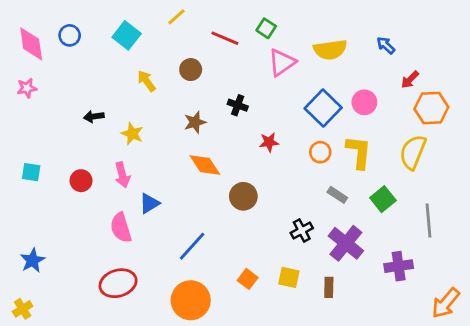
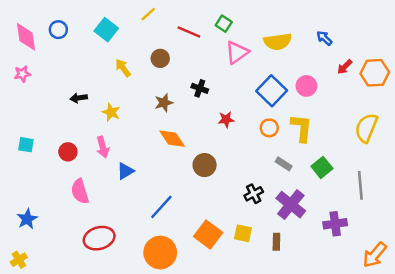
orange hexagon: (431, 108) -> (375, 73), moved
yellow semicircle: (413, 152) -> (366, 128), moved
pink semicircle: (121, 228) -> (80, 191), moved
orange square: (248, 279) -> (208, 235), size x1.6

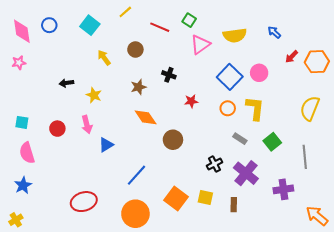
pink semicircle: (80, 191) -> (27, 153), moved
orange arrow: (375, 255) -> (317, 216), turned 90

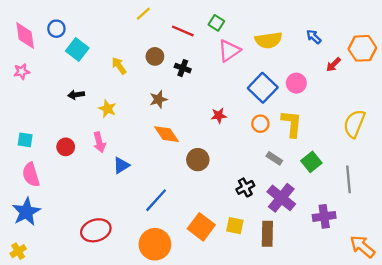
cyan square: (90, 25) -> (77, 50), moved
orange hexagon: (317, 62) -> (362, 48), moved
black cross: (169, 75) -> (183, 68), moved
blue star: (23, 185) -> (26, 212), size x1.4
brown rectangle: (234, 205) -> (267, 234), size x1.5

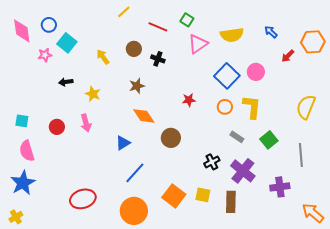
pink star: (22, 72) -> (45, 55), moved
blue triangle: (121, 165) -> (123, 143), moved

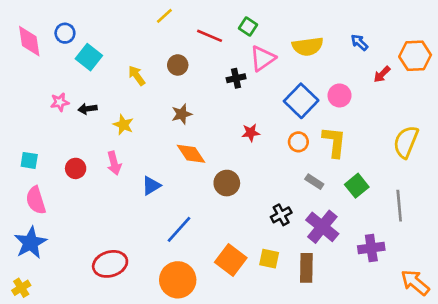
pink star: (45, 55) -> (60, 102), moved
black cross: (158, 59) -> (236, 78), moved, turned -32
blue triangle: (123, 143) -> (151, 186), moved

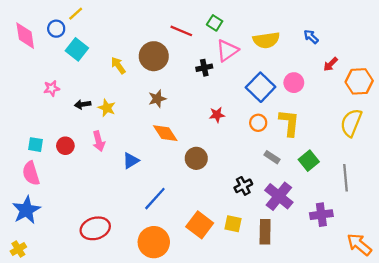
yellow line: (164, 16) -> (76, 14), moved
orange hexagon: (415, 56) -> (359, 81), moved
brown circle: (178, 65) -> (154, 56), size x1.6
black arrow: (88, 109) -> (83, 104), moved
cyan square: (29, 160) -> (36, 145), moved

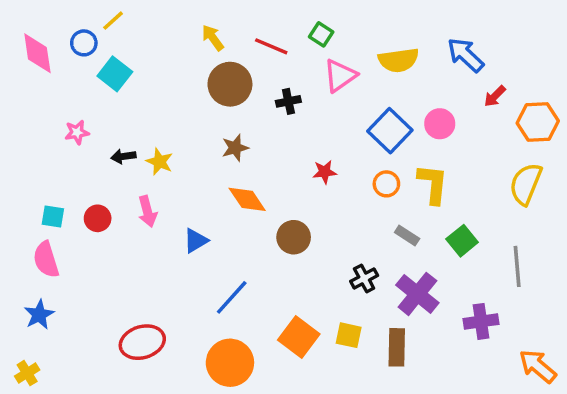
blue arrow: (311, 37) -> (466, 55), size x1.6
yellow arrow: (118, 65) -> (213, 38), moved
black cross: (204, 68) -> (288, 101), moved
blue star: (26, 210) -> (39, 315), size x0.7

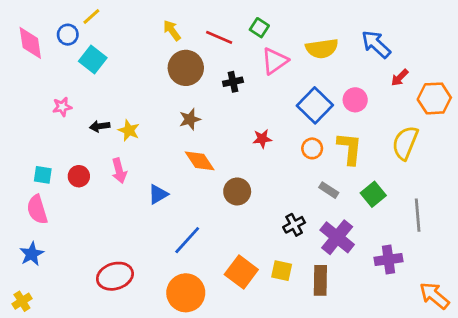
yellow semicircle: (526, 184) -> (405, 143), moved

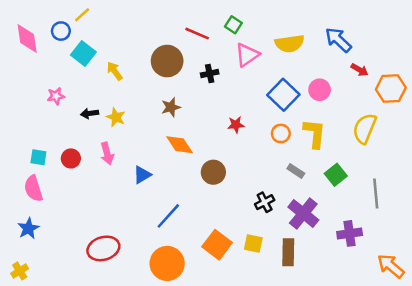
yellow arrow: (172, 30) -> (115, 71), moved
red arrow: (400, 78) -> (360, 70), turned -105

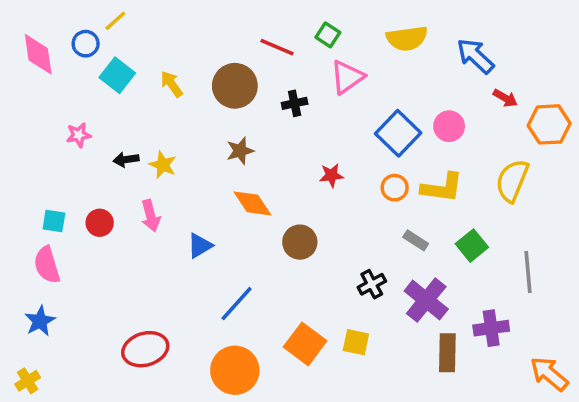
yellow semicircle: (290, 44) -> (407, 38), moved
yellow arrow: (115, 71) -> (172, 84), moved
yellow L-shape: (315, 133) -> (442, 188), turned 92
brown rectangle: (288, 252) -> (447, 353), moved

